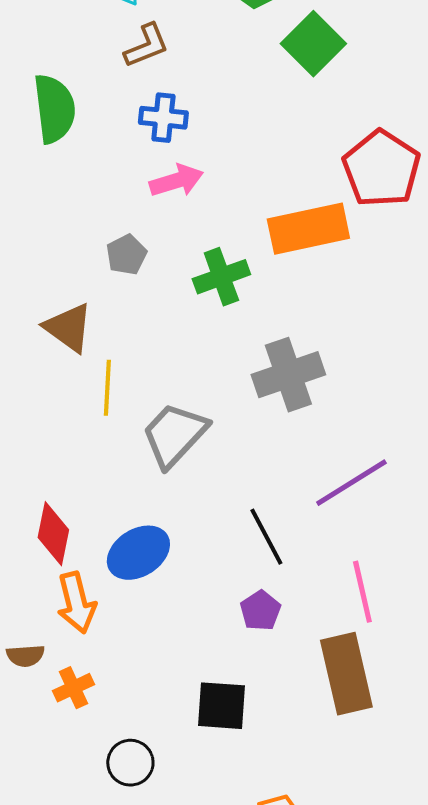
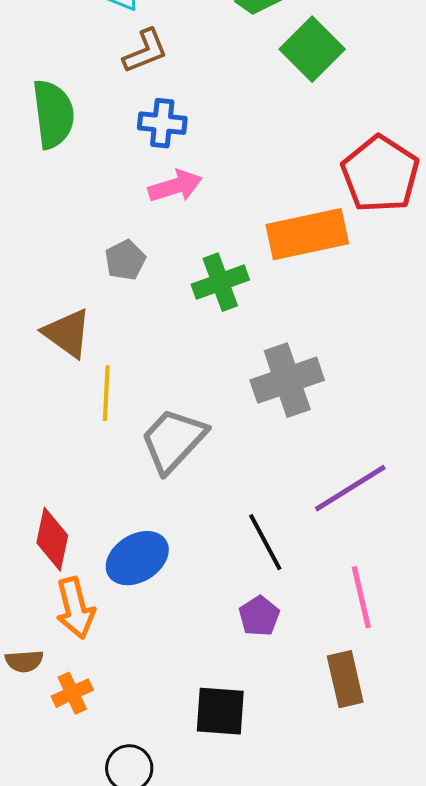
brown rectangle: (346, 674) -> (345, 679), size x0.7

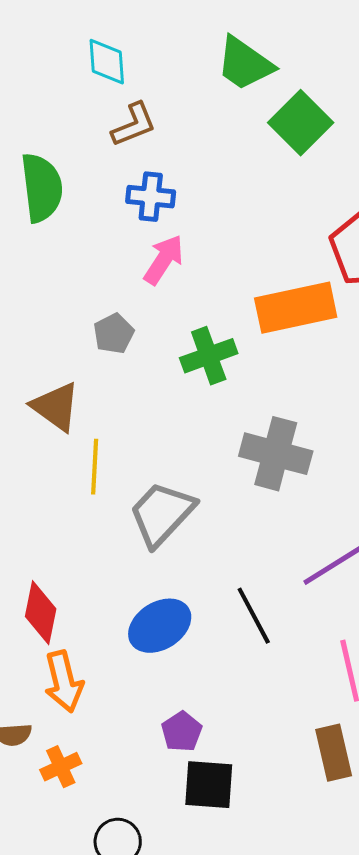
pink arrow: (175, 186) -> (164, 260), turned -40
gray cross: (287, 380) -> (276, 454), turned 34
blue ellipse: (137, 558) -> (160, 626), moved
purple pentagon: (259, 616) -> (182, 732), moved

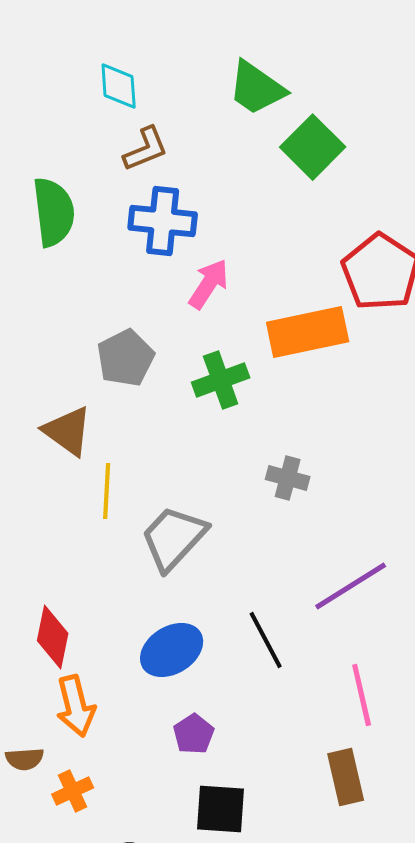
blue cross: (151, 197) -> (163, 221), size x1.4
pink arrow: (164, 260) -> (209, 284), moved
gray pentagon: (114, 334) -> (126, 358), size x1.4
gray cross: (276, 454) -> (288, 478), size x0.6
purple pentagon: (182, 732) -> (194, 734), moved

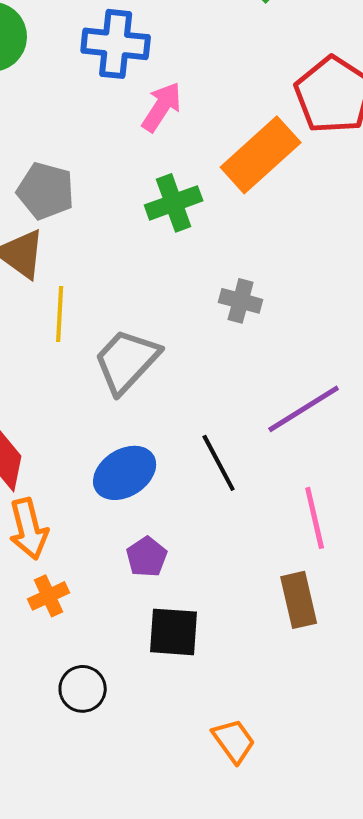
orange rectangle: (308, 332) -> (261, 155), turned -30
gray pentagon: (126, 358) -> (46, 191), moved, turned -30
orange cross: (73, 791) -> (49, 596), moved

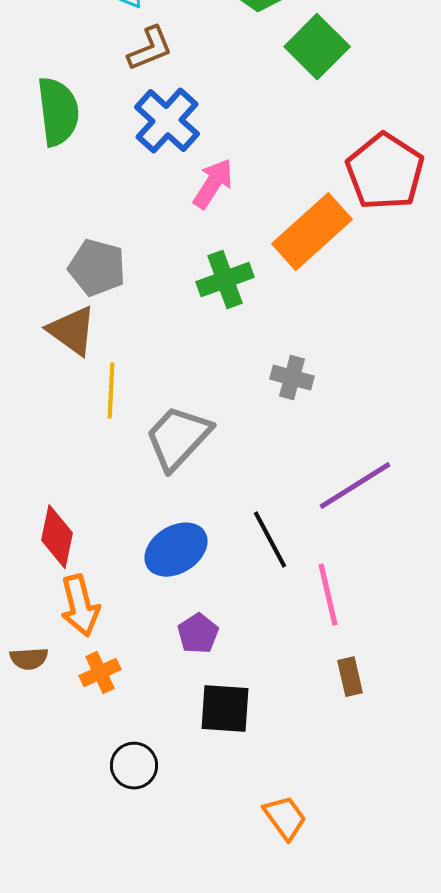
blue cross: (116, 44) -> (167, 121), turned 36
pink line: (315, 518) -> (328, 595), moved
brown rectangle: (299, 600) -> (350, 677), size x0.7

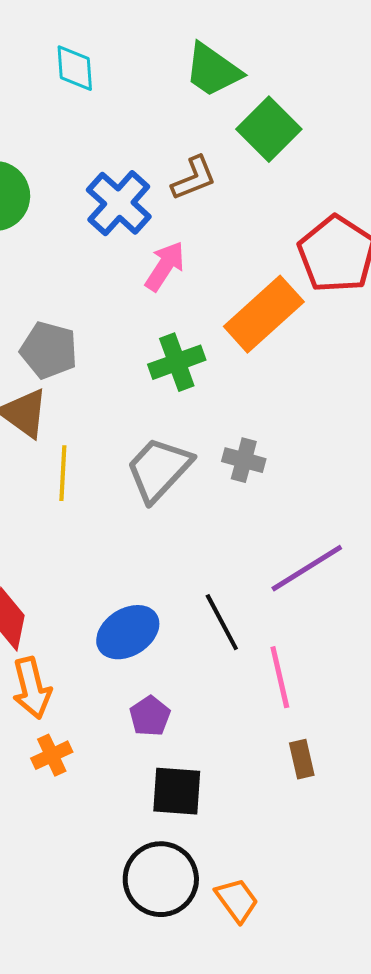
brown L-shape: (150, 49) -> (194, 178), moved
gray trapezoid: (178, 438) -> (159, 469), moved
black circle: (134, 766) -> (161, 879), moved, size x1.6

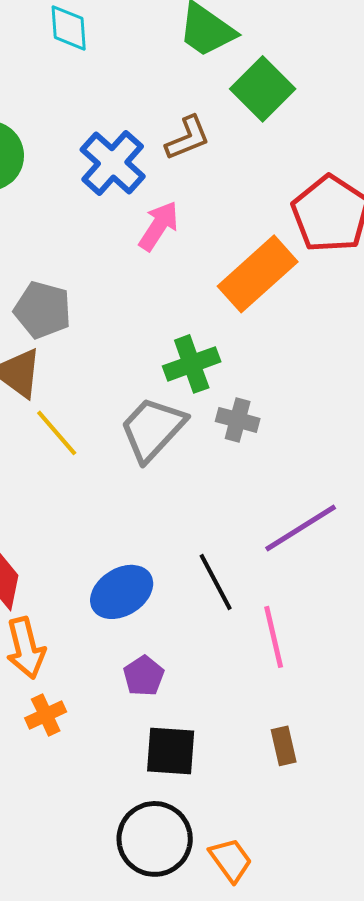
green cross: (177, 362) -> (192, 364), moved
yellow line: (63, 473) -> (57, 433), turned -44
brown rectangle: (302, 759) -> (284, 746), moved

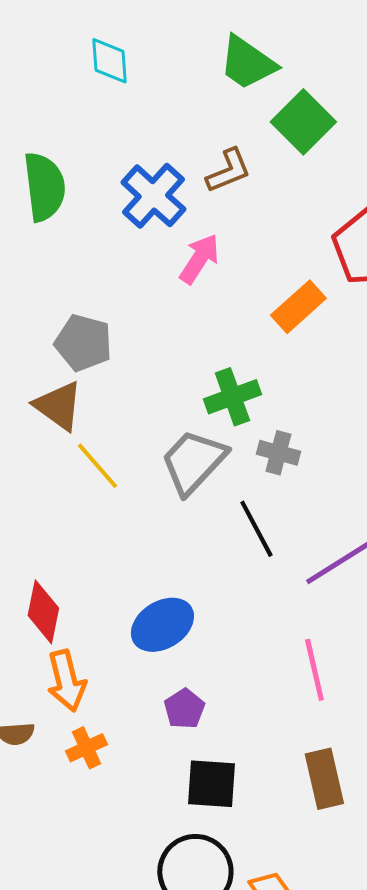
orange rectangle: (258, 274) -> (298, 307), size x0.7
black line: (216, 582) -> (256, 529), moved
brown rectangle: (284, 746) -> (324, 779), size x1.5

